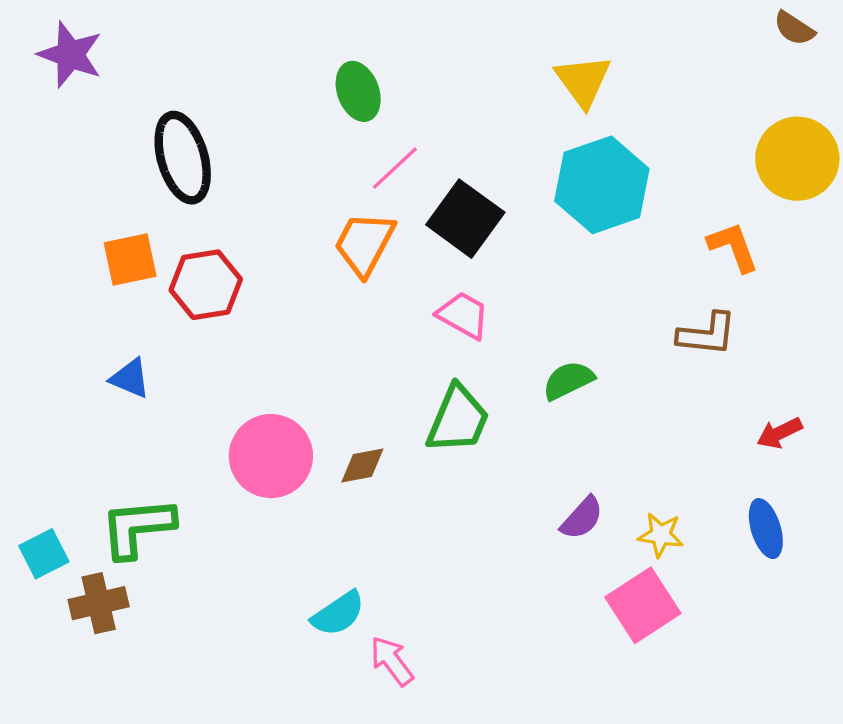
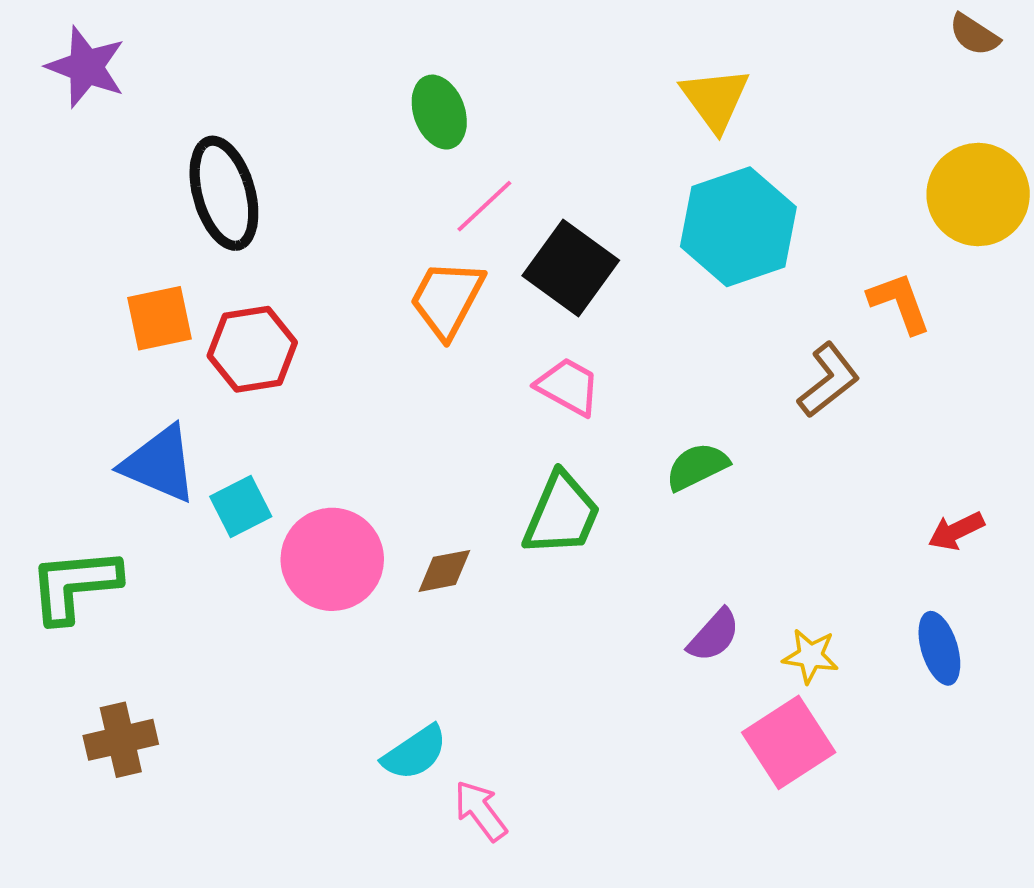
brown L-shape: (707, 334) -> (829, 380), moved, turned -44
blue triangle: (130, 378) -> (160, 464), size x1.6
green L-shape: (137, 527) -> (74, 585), moved
cyan square: (44, 554) -> (241, 506), moved

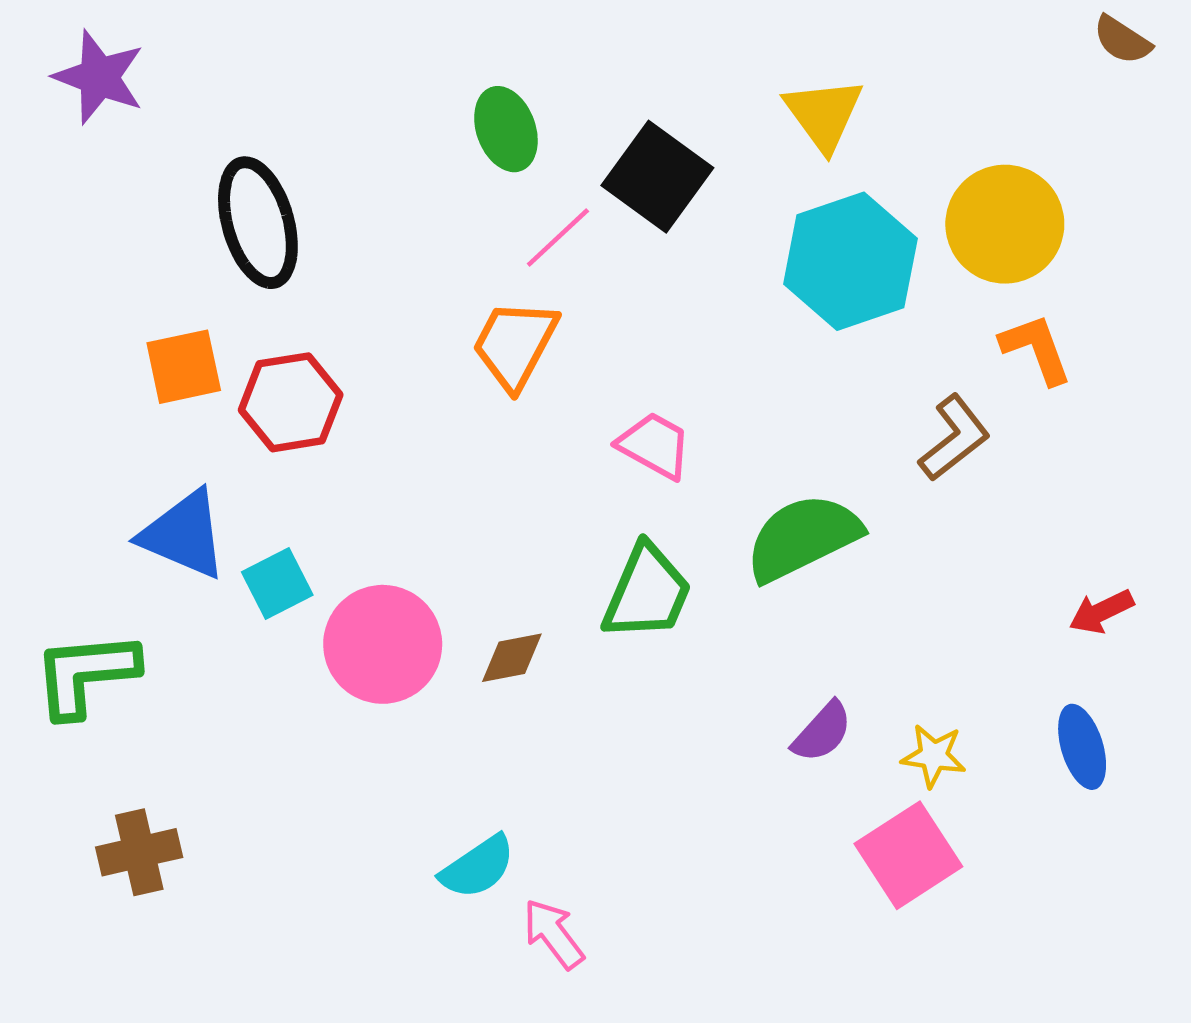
yellow circle: (978, 195) -> (1005, 224), moved
black square: (571, 268) -> (657, 177), moved
green semicircle: (697, 467) -> (803, 537), size x1.6

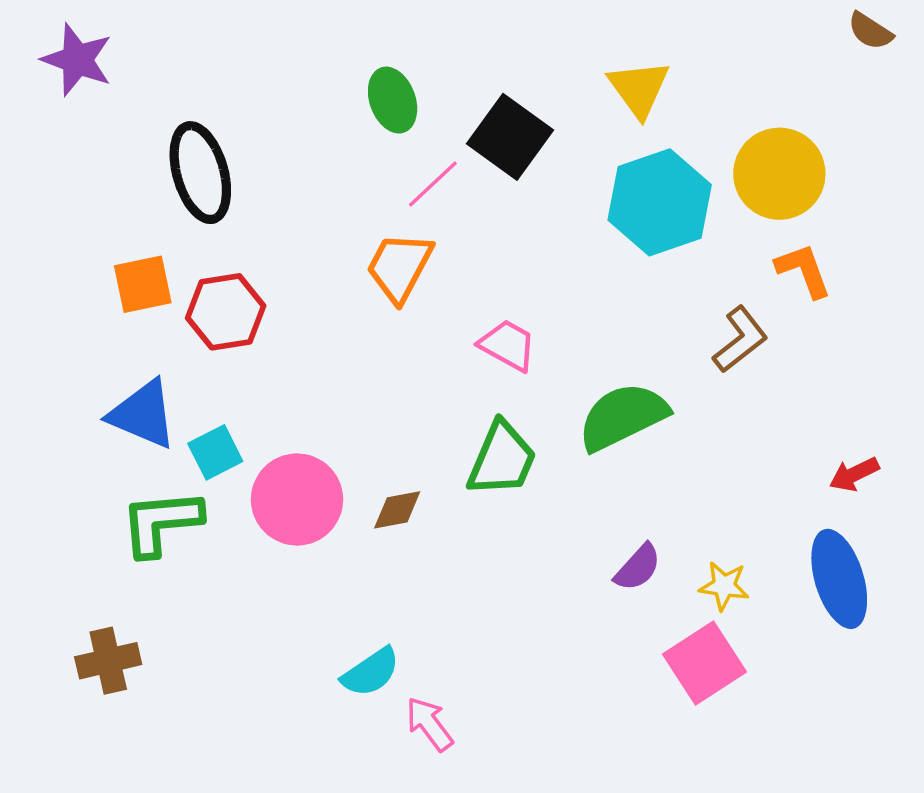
green L-shape: (86, 674) -> (161, 523), moved
blue ellipse: (1082, 747) -> (839, 579), size x1.5

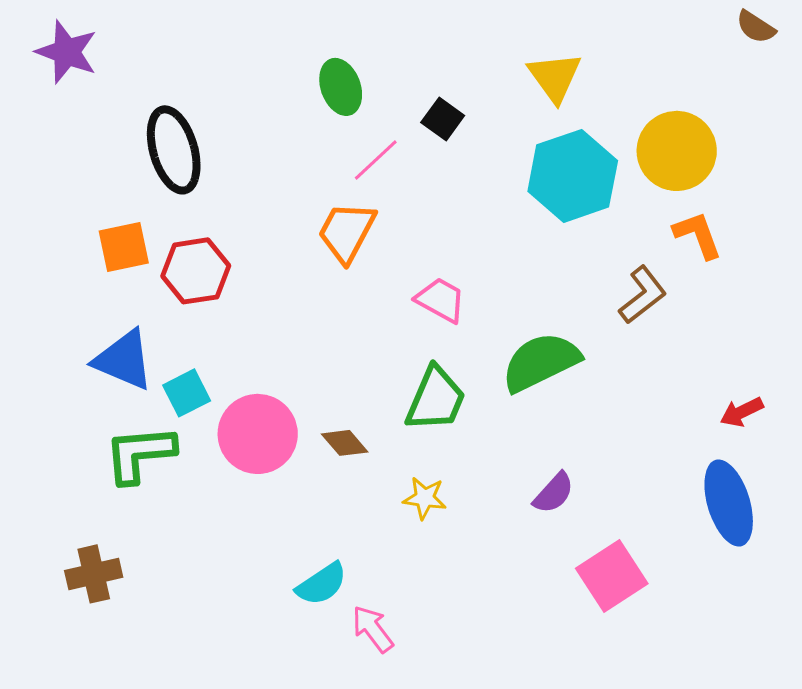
black square: (510, 137) -> (443, 119), size x0.6
brown diamond: (397, 510) -> (345, 443), turned 60
yellow star: (724, 586) -> (425, 498), moved

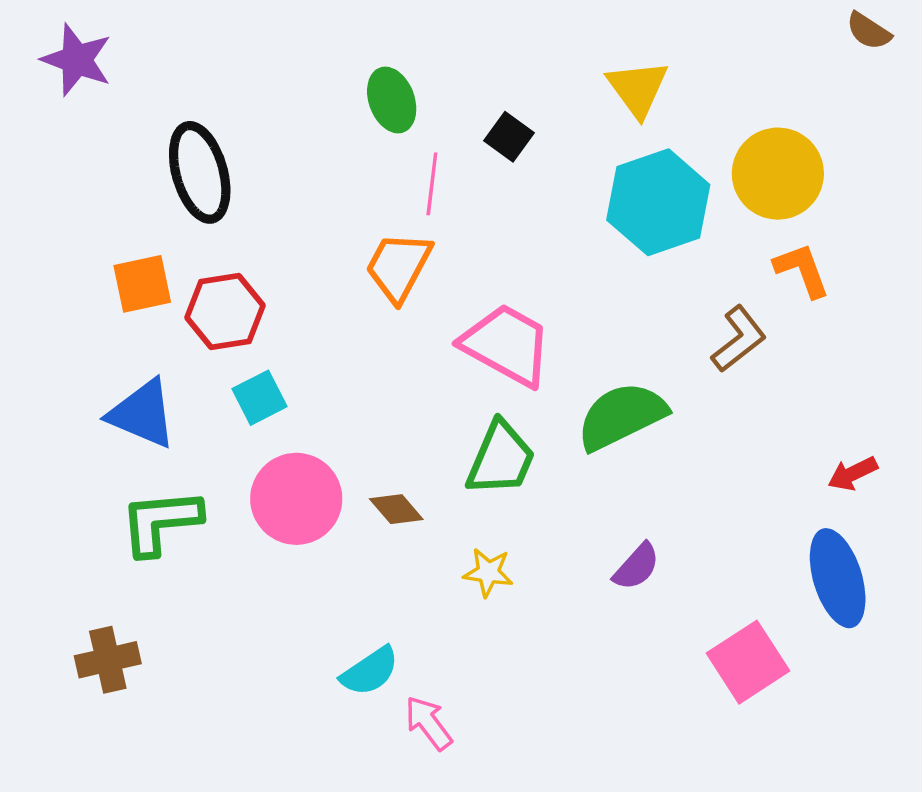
pink line: (376, 160) -> (432, 184), turned -40
pink trapezoid: (441, 300) -> (507, 345), size x1.6
cyan square: (187, 393) -> (259, 398), moved
pink square: (612, 576) -> (748, 662), moved

